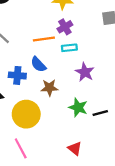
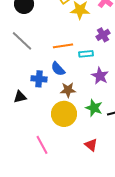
purple cross: (65, 27) -> (103, 35), moved
yellow circle: (26, 114) -> (64, 114), moved

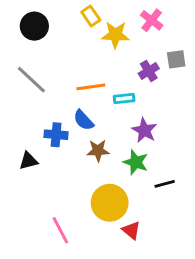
green star: (94, 108) -> (136, 162), moved
yellow circle: (64, 114) -> (110, 203), moved

